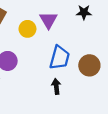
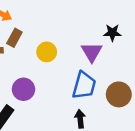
purple triangle: (48, 20) -> (92, 52), moved

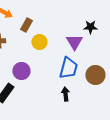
brown rectangle: (14, 38) -> (26, 25), moved

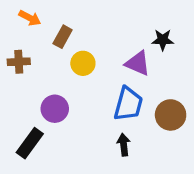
purple triangle: (74, 42) -> (138, 63), turned -36

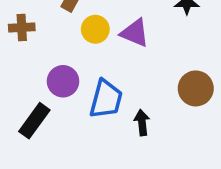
purple triangle: (138, 63) -> (135, 33), moved
blue trapezoid: (128, 104) -> (106, 99), moved

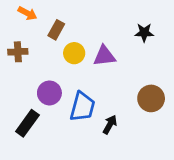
purple triangle: (135, 33) -> (104, 56), turned -30
black arrow: (142, 123) -> (110, 125), turned 36

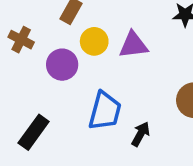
brown cross: (18, 52) -> (21, 40), turned 30
purple circle: (49, 93) -> (62, 65), moved

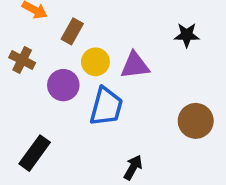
blue trapezoid: (105, 111) -> (106, 107), moved
black arrow: (141, 134) -> (133, 167), moved

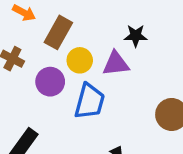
brown rectangle: (72, 31) -> (58, 32), size x1.4
black star: (187, 35) -> (136, 36), moved

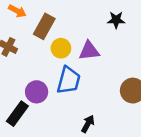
black star: (136, 36) -> (116, 20), moved
purple circle: (50, 82) -> (37, 92), moved

